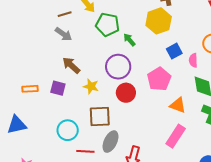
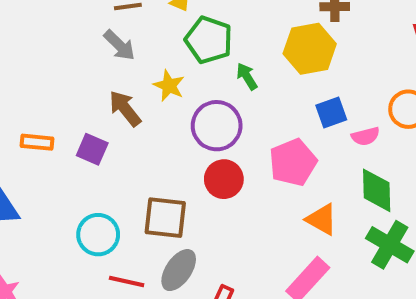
pink semicircle: (193, 60) -> (366, 136), turned -112
yellow star: (91, 86) -> (169, 86), moved

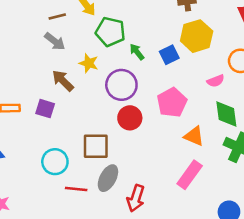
yellow hexagon: (310, 49) -> (197, 36), moved
blue square: (331, 113) -> (169, 55), moved

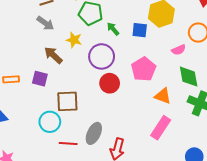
blue square: (169, 55) -> (140, 30), turned 35
brown square: (96, 146) -> (67, 101), moved

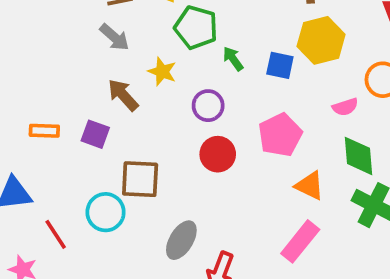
purple circle: (102, 56) -> (208, 106), size x0.7
red line: (68, 143) -> (56, 234), moved, turned 48

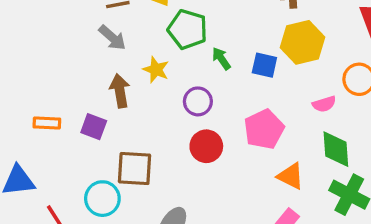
brown arrow: (123, 95) -> (120, 91), turned 32

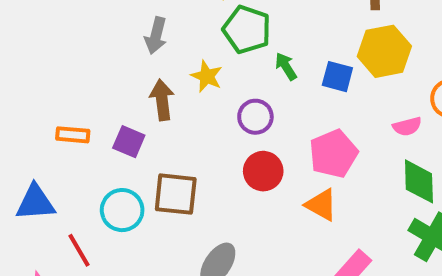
gray arrow: (112, 38) -> (156, 36), turned 60
orange triangle: (291, 176) -> (321, 205), moved
cyan circle: (102, 199) -> (122, 210), moved

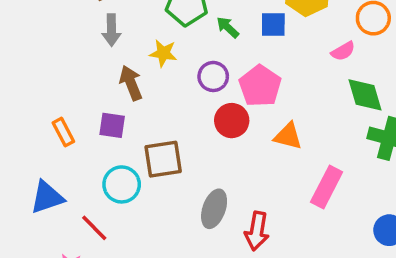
orange rectangle: (73, 135) -> (63, 132), turned 72
pink pentagon: (333, 154) -> (260, 86), moved

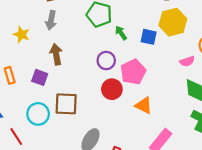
yellow star: (163, 53) -> (21, 34), moved

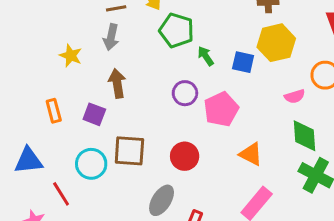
red circle: (112, 89) -> (185, 156), moved
orange triangle: (144, 105) -> (251, 154), moved

